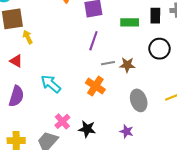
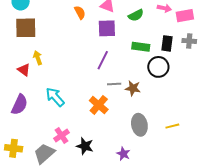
yellow arrow: (28, 37) -> (38, 58), moved
black circle: (159, 49) -> (158, 67), moved

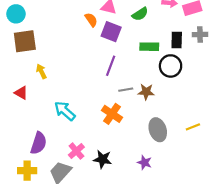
orange semicircle: (80, 12) -> (91, 20), moved
purple square: (107, 28) -> (111, 32), turned 30
red triangle: (24, 70) -> (21, 93), moved
purple semicircle: (20, 105) -> (39, 143), moved

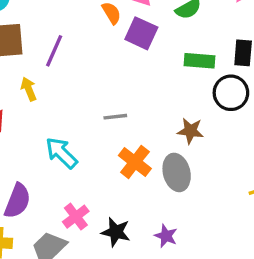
purple line: (111, 66) -> (54, 51), moved
gray line: (126, 90) -> (115, 117), moved
gray ellipse: (158, 130) -> (177, 172), moved
purple star: (144, 162) -> (166, 236), moved

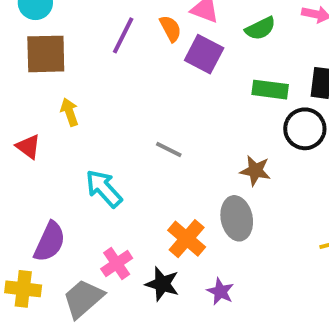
purple line: (54, 51) -> (123, 35), moved
gray line: (115, 117) -> (169, 150), turned 30
orange cross: (135, 162) -> (187, 239), moved

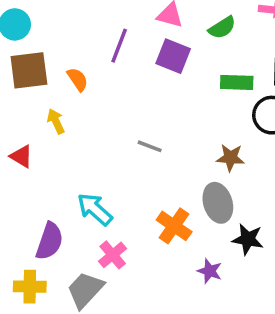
orange semicircle: (170, 29) -> (78, 79), moved
purple line: (123, 35) -> (119, 46), moved
cyan arrow: (104, 188) -> (95, 209), moved
black star: (162, 284) -> (248, 239), moved

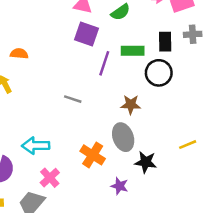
purple line: (119, 46) -> (104, 63), moved
orange semicircle: (78, 79) -> (19, 54), turned -48
cyan arrow: (95, 209) -> (36, 146), turned -40

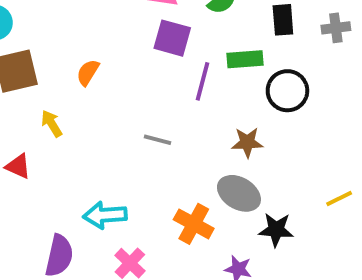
black rectangle: (165, 42) -> (283, 20), moved
orange semicircle: (19, 54) -> (88, 72), moved, turned -60
gray ellipse: (123, 137) -> (239, 193), turned -36

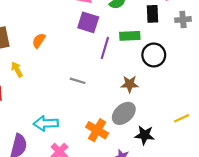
gray ellipse: (239, 193) -> (124, 113), turned -75

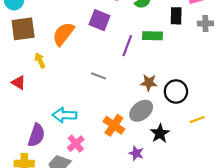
purple square: (88, 22) -> (99, 20), moved
orange semicircle: (39, 41) -> (63, 34), size x1.6
black circle: (154, 55) -> (176, 91), moved
black star: (145, 135) -> (160, 133), turned 30

